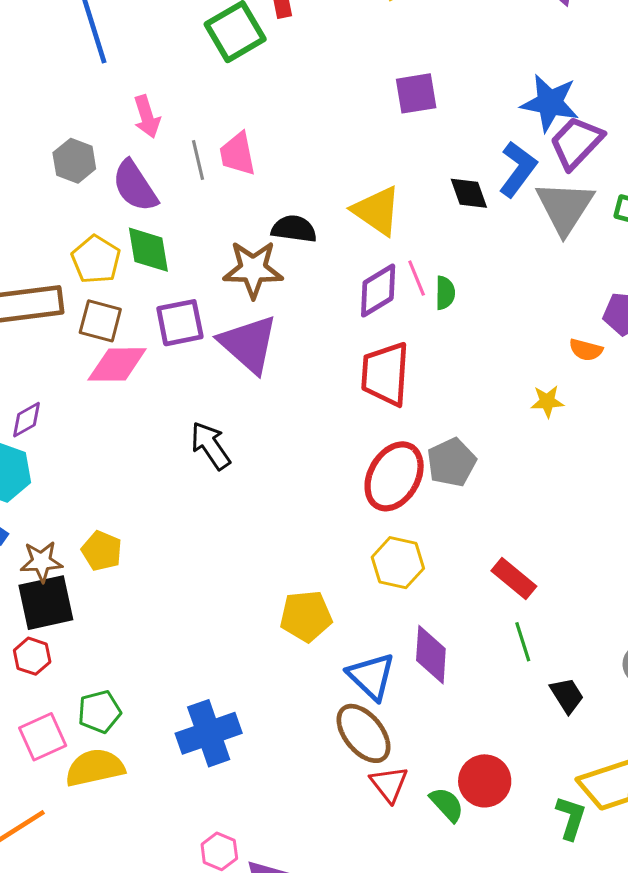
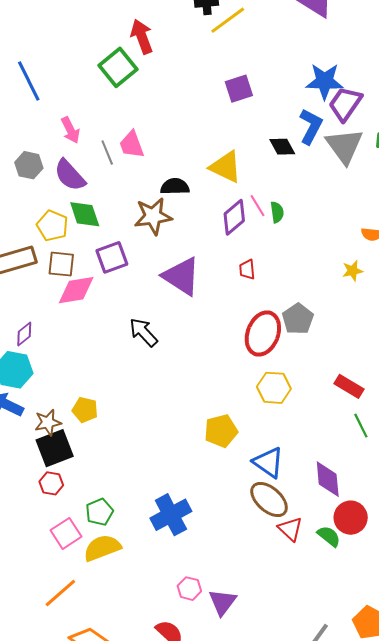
purple triangle: (249, 344) -> (181, 276), moved
red trapezoid: (385, 374) -> (247, 269), size x0.5
purple diamond: (431, 655) -> (328, 479), moved

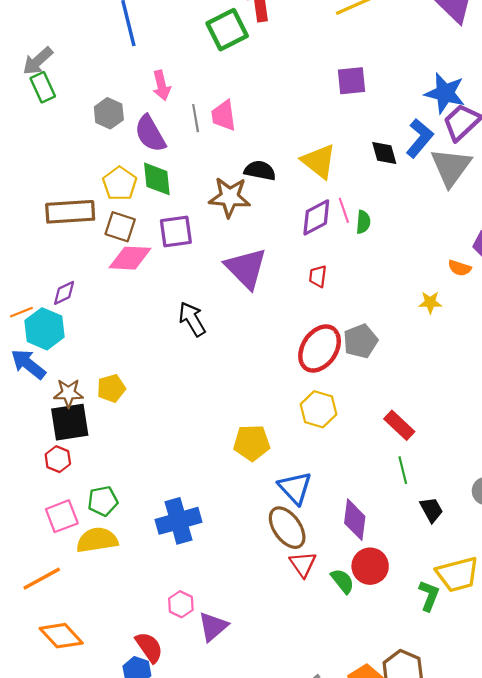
yellow pentagon: (85, 410) -> (111, 388), turned 30

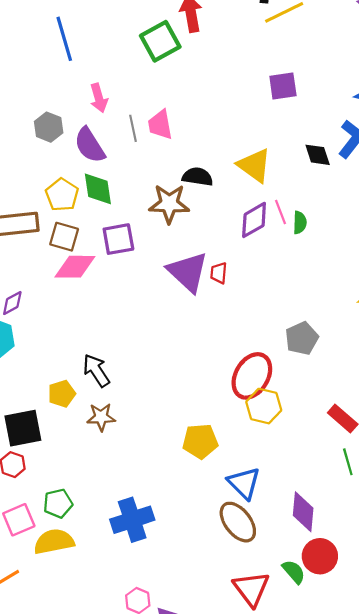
red trapezoid: (318, 276) -> (219, 273), moved
black arrow: (192, 319) -> (96, 371), moved
red ellipse: (320, 349) -> (252, 376), moved
brown star: (68, 393) -> (101, 417), moved
red triangle: (303, 564) -> (251, 589), moved, size x1.4

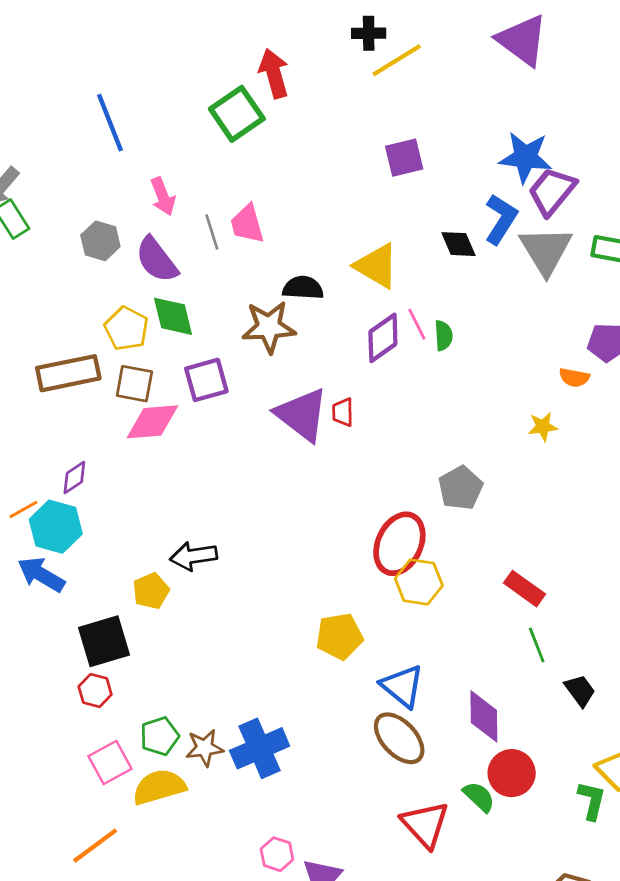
black arrow: (96, 371) -> (194, 556), turned -60
brown star: (101, 417) -> (205, 748), moved

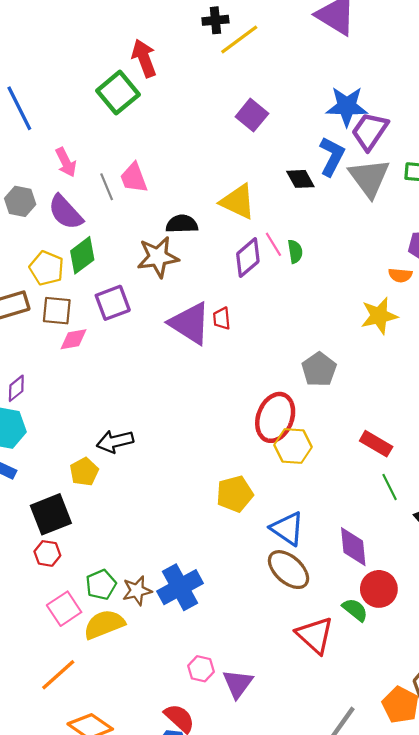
purple square: (404, 158) -> (252, 115), turned -32
green diamond: (173, 316) -> (82, 255), turned 72
pink diamond: (152, 422) -> (73, 339), size x0.7
yellow star: (543, 427) -> (379, 316), size x1.6

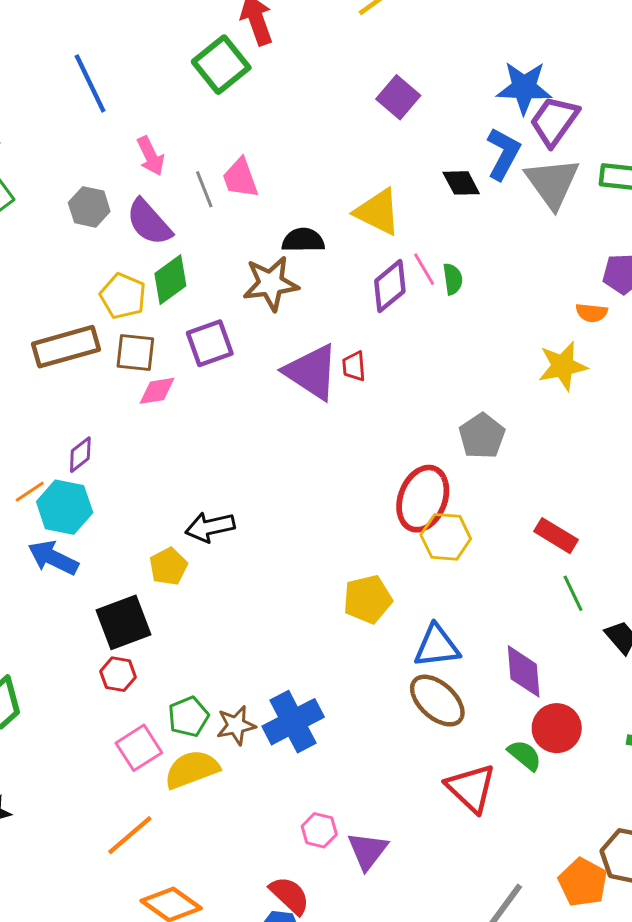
blue triangle: (287, 529) -> (437, 646), turned -42

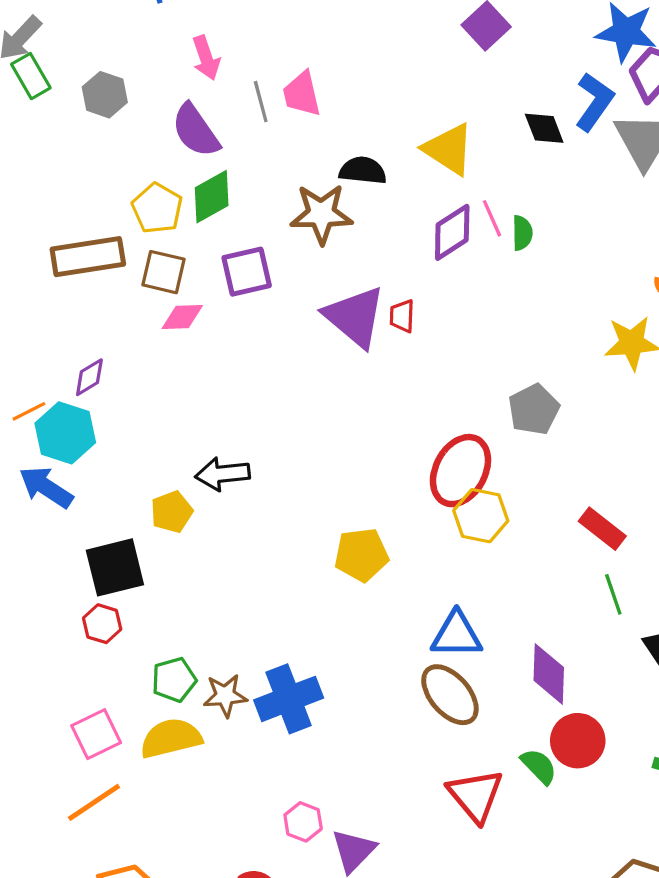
gray hexagon: (89, 207) -> (105, 95), moved
yellow pentagon: (368, 599) -> (361, 555), moved
pink square: (139, 748) -> (96, 734), moved

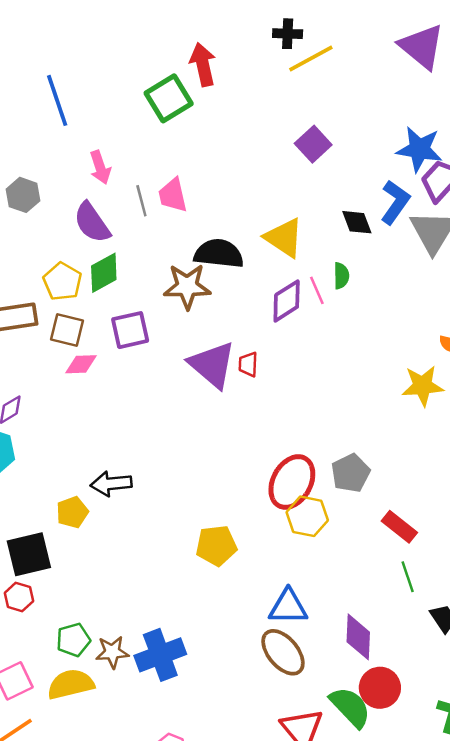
black semicircle: (363, 171) -> (219, 254), size x1.4
green semicircle: (522, 233) -> (341, 276), moved
gray pentagon: (534, 409) -> (351, 473), moved
green semicircle: (539, 766) -> (350, 707), size x1.5

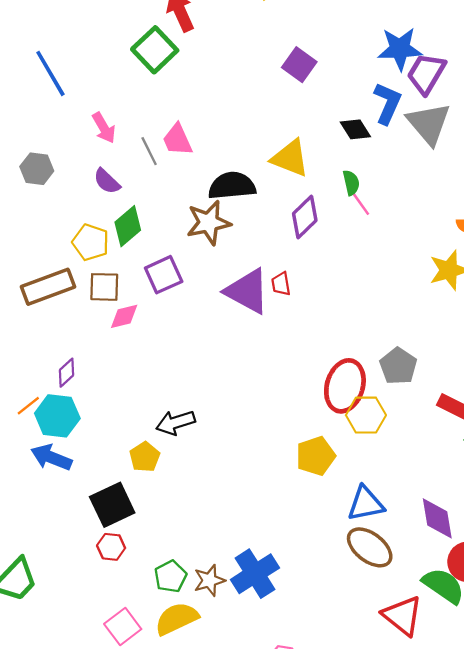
purple semicircle: (92, 223) -> (107, 181), size x0.7
pink line: (317, 290) -> (360, 203), moved
yellow pentagon: (216, 546) -> (316, 456), moved

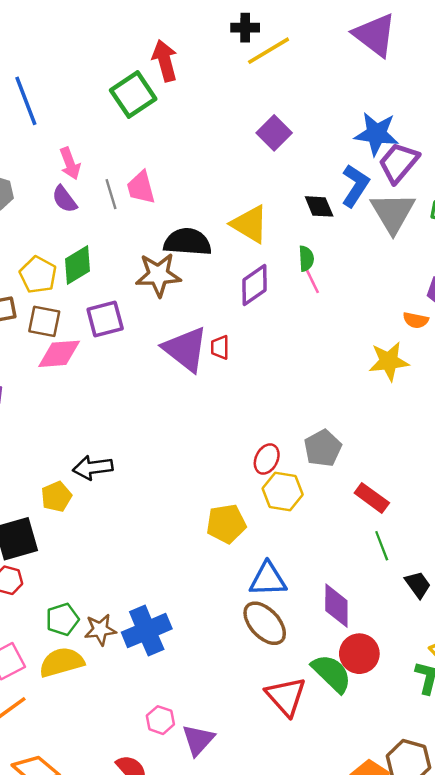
purple semicircle: (107, 181) -> (64, 199), moved
pink diamond: (124, 316) -> (59, 354), size x1.4
red ellipse: (345, 386) -> (267, 459), size x0.6

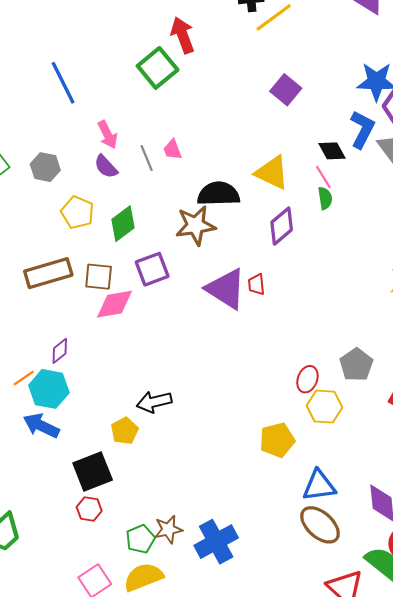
pink trapezoid: (141, 188) -> (172, 150), size x0.7
yellow pentagon: (38, 275) -> (78, 212), moved
pink line: (312, 280) -> (323, 177), moved
brown star: (100, 630) -> (168, 529), moved

